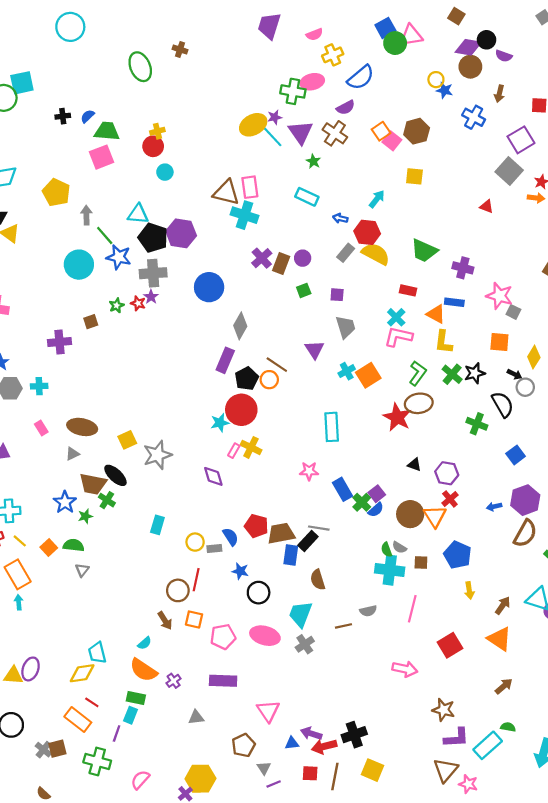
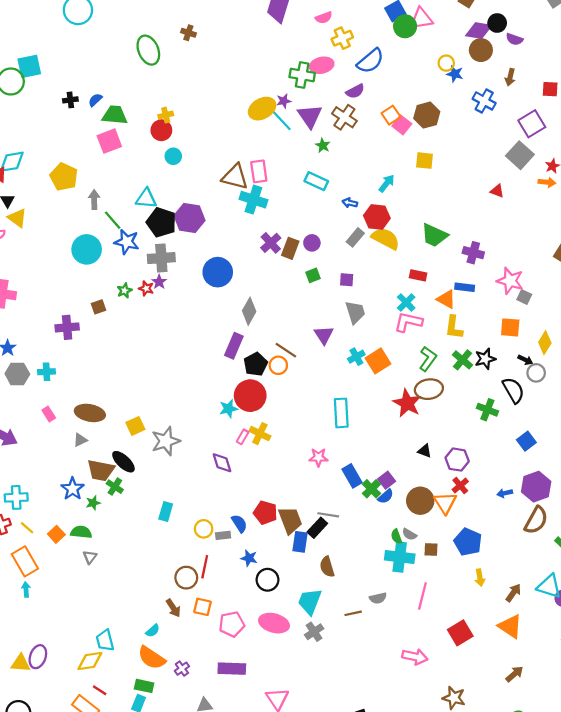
brown trapezoid: (281, 533) -> (290, 520), turned 80

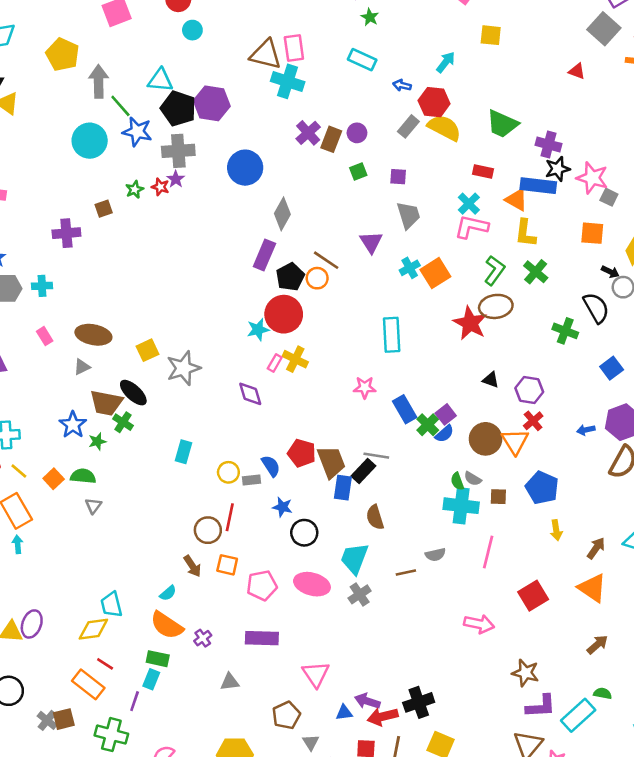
gray arrow: (94, 200) -> (99, 81), size x1.4
blue rectangle: (465, 287) -> (538, 186), size x1.5
black star: (485, 359) -> (558, 169), moved

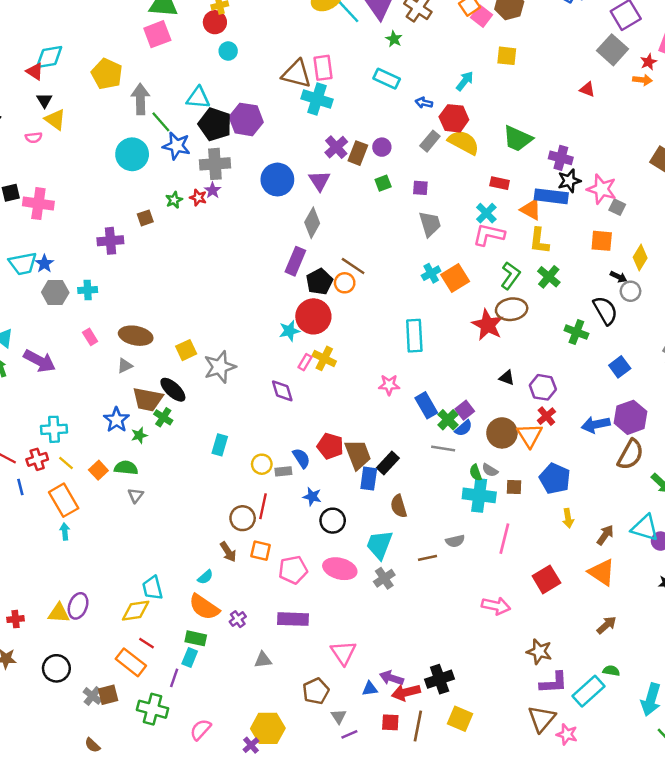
purple triangle: (371, 242) -> (319, 181), moved
blue arrow: (586, 430) -> (596, 425), size x1.6
gray line: (376, 456) -> (443, 449), moved

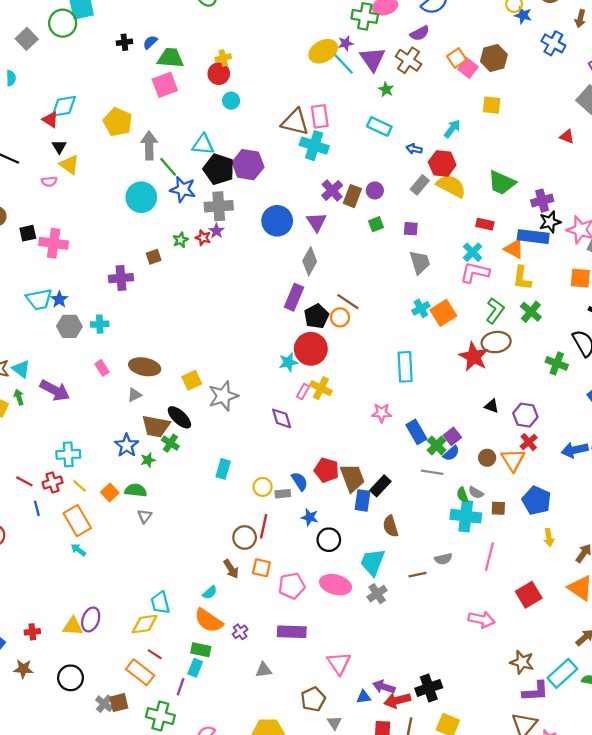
purple cross: (561, 158) -> (542, 201), turned -30
brown circle: (502, 433) -> (487, 458), size x0.6
cyan arrow: (65, 531) -> (78, 550), turned -48
cyan rectangle: (588, 691) -> (562, 673), moved

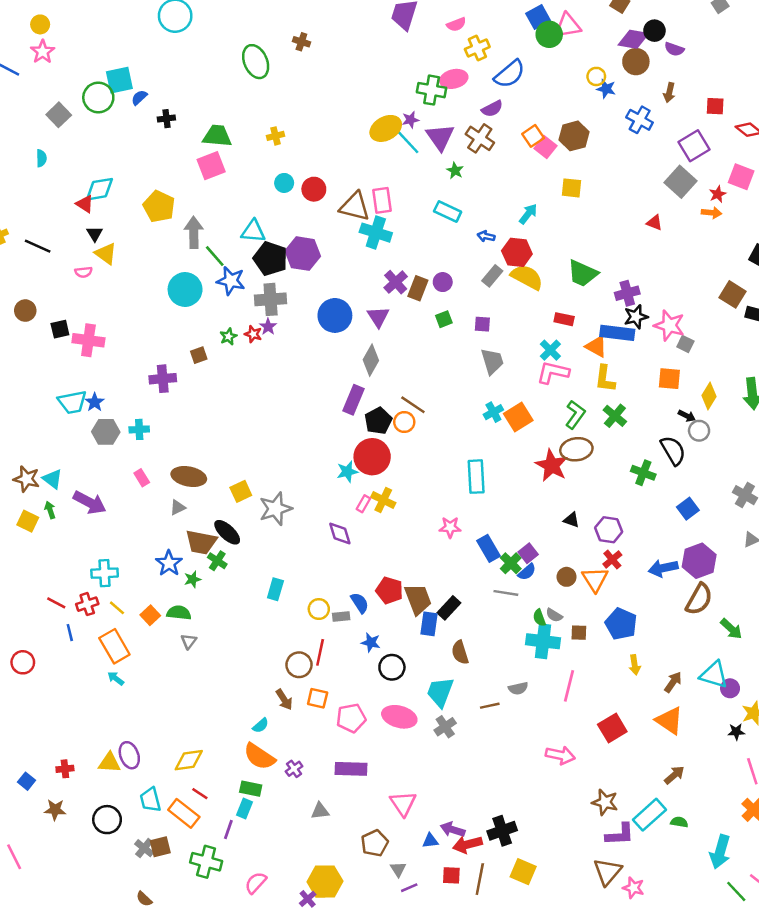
blue semicircle: (150, 42) -> (139, 97), moved
red circle: (219, 74) -> (314, 189), moved
cyan trapezoid: (160, 603) -> (150, 800), moved
purple ellipse: (91, 619) -> (129, 755), turned -40

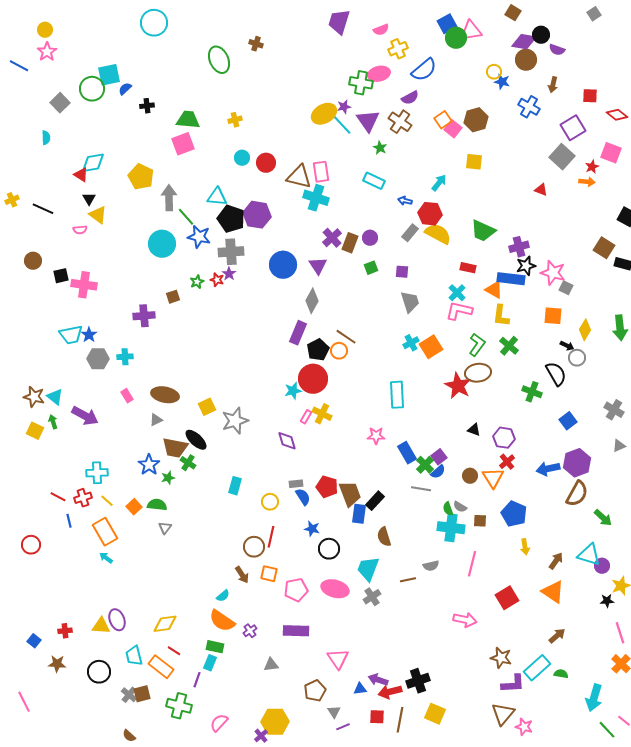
gray rectangle: (341, 616) -> (296, 484), moved

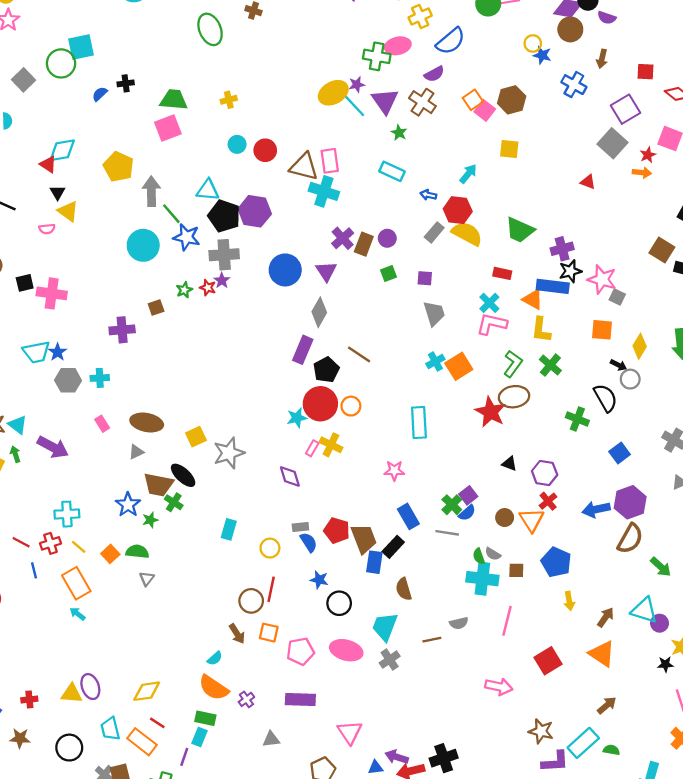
blue semicircle: (125, 89) -> (100, 94), moved
orange circle: (339, 351) -> (351, 406), moved
blue rectangle: (407, 453) -> (408, 516), moved

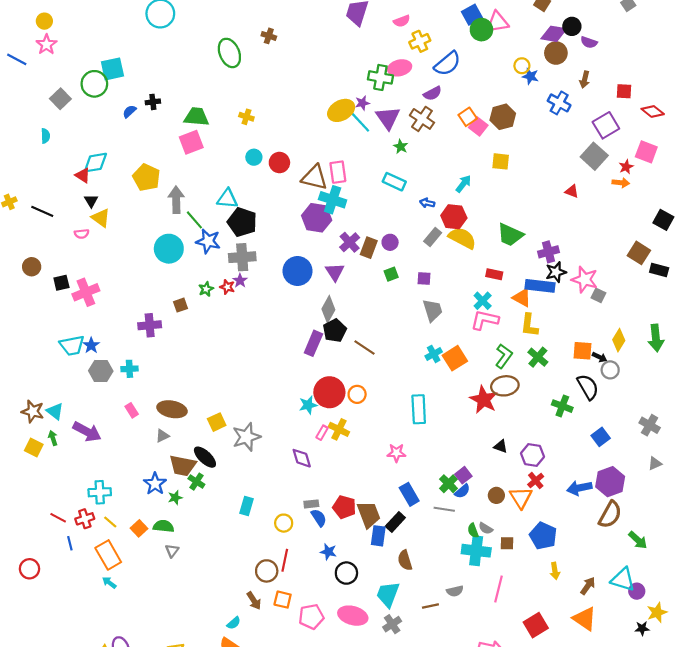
yellow cross: (229, 100) -> (246, 117), turned 32
purple hexagon: (255, 211) -> (317, 218), moved
pink cross: (52, 293) -> (86, 292), turned -30
orange square: (602, 330) -> (583, 351), moved
black pentagon: (326, 370) -> (335, 331), moved

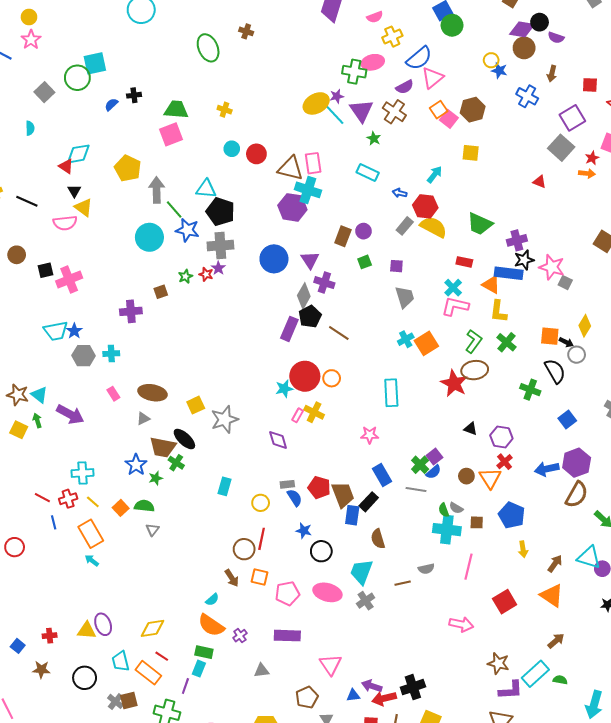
pink triangle: (497, 22) -> (432, 78), moved, turned -30
pink semicircle: (82, 234) -> (65, 223), size x1.6
purple cross: (350, 242) -> (324, 283), moved, turned -30

